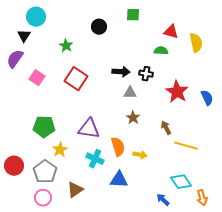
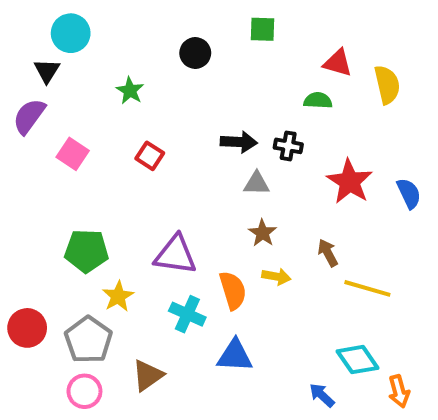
red square: (76, 79) -> (150, 156), size x0.6
yellow arrow: (140, 155) -> (276, 277), moved

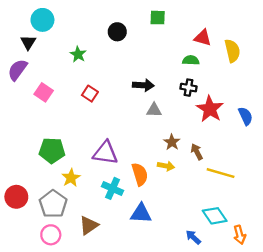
black cross: (288, 146) -> (188, 88), moved
brown star: (263, 233) -> (172, 142), moved

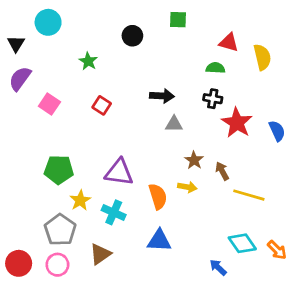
black triangle: (28, 42) -> (16, 44), moved
cyan cross: (113, 188) -> (114, 212), moved
red circle: (16, 197) -> (19, 263), moved
orange arrow: (240, 235) -> (277, 250), moved, turned -30

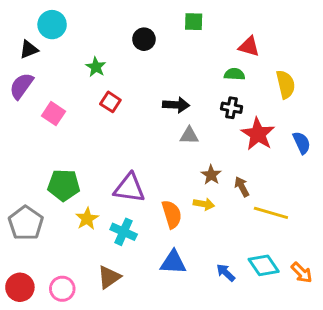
black triangle: (16, 44) -> (29, 49), moved, turned 36
yellow semicircle: (262, 57) -> (286, 84), moved
red square: (102, 105) -> (110, 102), moved
gray pentagon: (60, 230) -> (26, 223), moved
blue arrow: (218, 267) -> (226, 273), moved

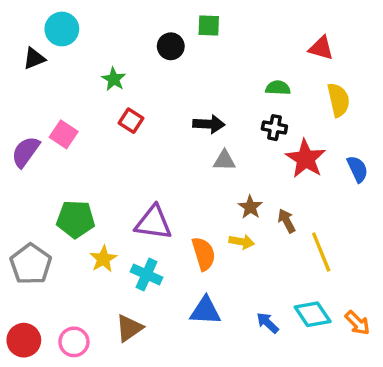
green square: (194, 22) -> (209, 26), moved
red triangle: (249, 46) -> (321, 48), moved
purple semicircle: (21, 86) -> (26, 152), moved
yellow line: (271, 213) -> (321, 252), turned 52

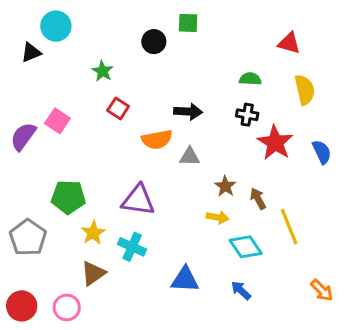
gray triangle: (224, 160) -> (190, 157), moved
orange semicircle: (204, 254) -> (157, 140), moved, turned 96
cyan diamond: (313, 314) -> (246, 247), moved
brown triangle: (129, 328) -> (93, 273), moved

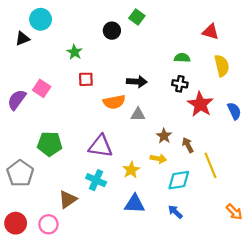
green square: (188, 23) -> (137, 17), turned 35
red square: (118, 108) -> (86, 79), turned -35
yellow star: (93, 233) -> (131, 170), moved
cyan diamond: (246, 247) -> (179, 180), turned -65

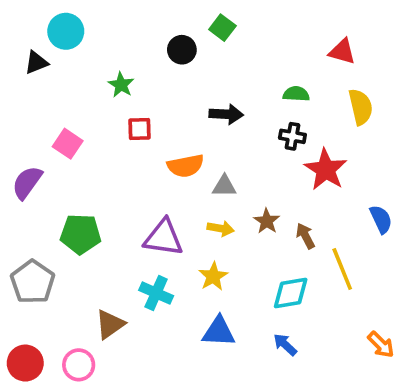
black arrow: (137, 82) -> (226, 114), moved
purple semicircle: (17, 100) -> (27, 182), moved
blue semicircle: (234, 111) -> (381, 219), moved
yellow arrow: (158, 159) -> (221, 228), moved

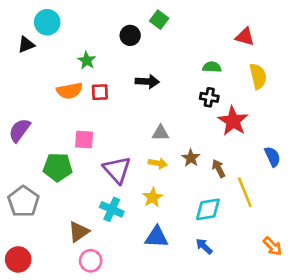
black arrow: (226, 114) -> (147, 82), moved
pink square: (68, 144) -> (84, 140), moved, turned -30
orange semicircle: (186, 166) -> (70, 91), moved
purple triangle: (163, 238) -> (117, 170), turned 40
pink circle: (79, 365) -> (91, 261), moved

